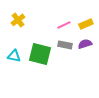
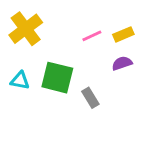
yellow cross: (18, 20) -> (26, 29), size x1.6
gray rectangle: (65, 45) -> (90, 98), moved, turned 48

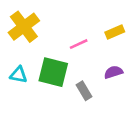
pink line: (92, 36) -> (79, 44), moved
purple semicircle: (122, 63) -> (113, 72), moved

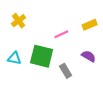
yellow cross: (24, 27) -> (19, 21), size x0.6
purple semicircle: (113, 72) -> (89, 56), turned 48

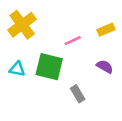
yellow cross: (19, 21) -> (22, 25), size x1.6
gray rectangle: (66, 71) -> (78, 94), moved

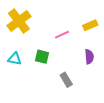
green square: (49, 67) -> (42, 57), size x0.6
purple semicircle: (105, 67) -> (89, 57), turned 56

